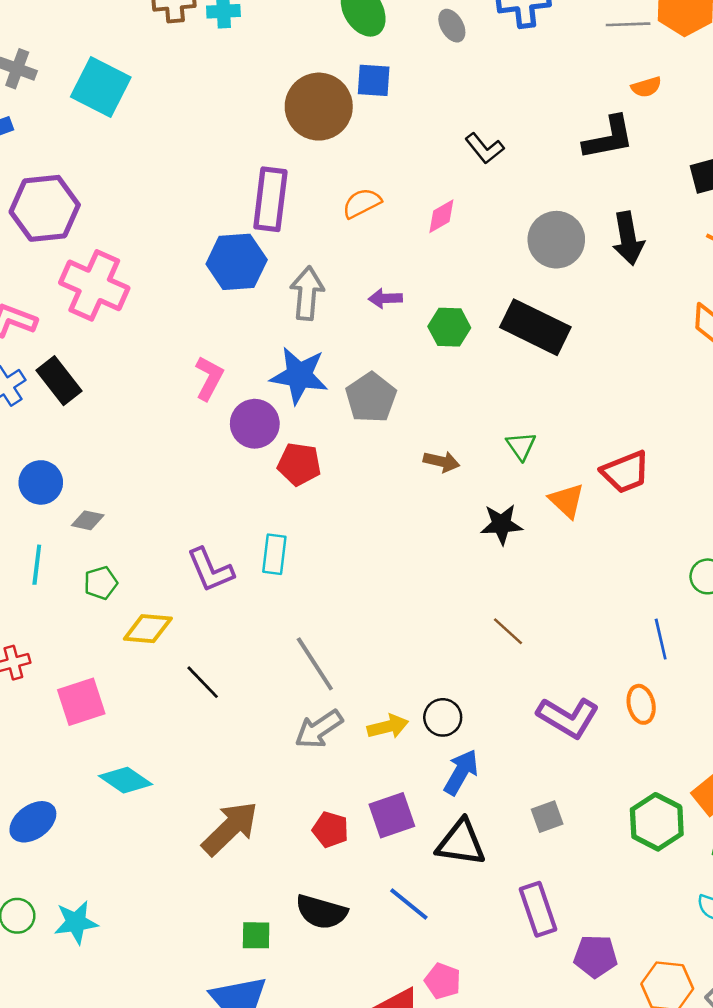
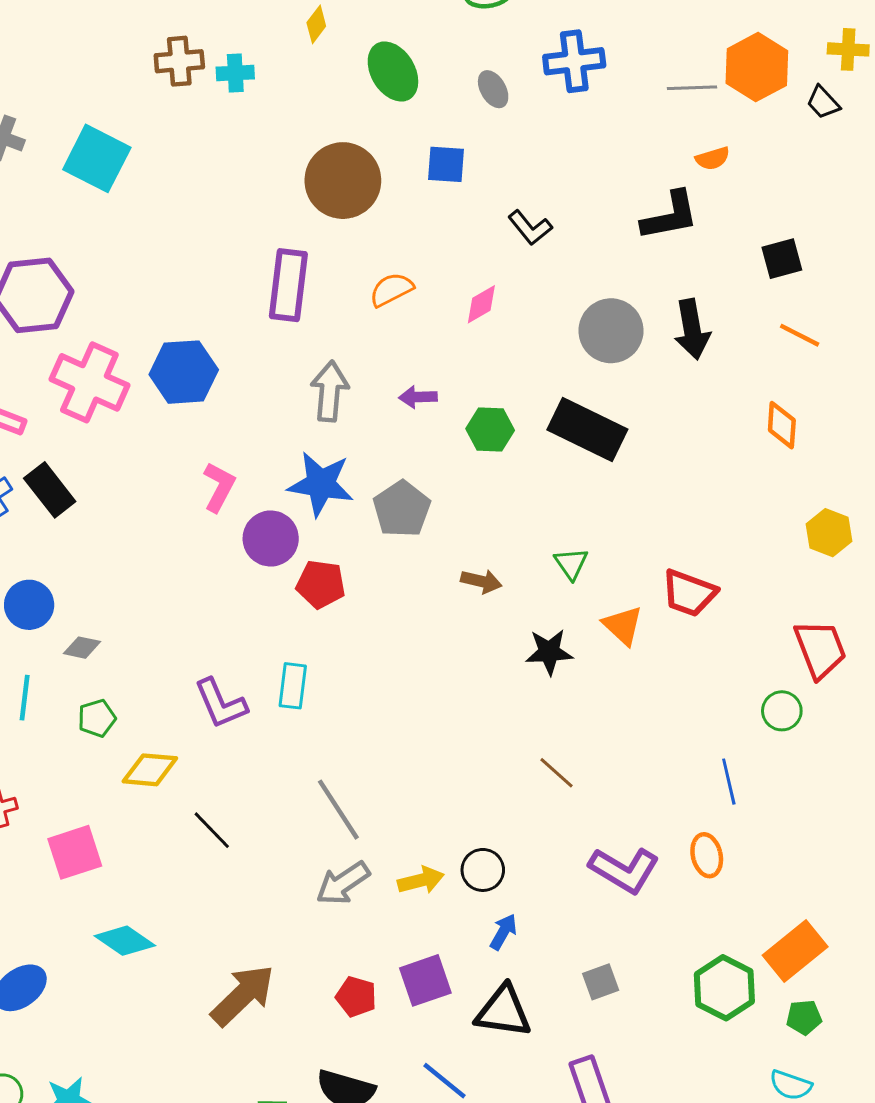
blue square: (374, 80) -> (446, 164), moved
blue hexagon: (237, 262) -> (184, 372), moved
red trapezoid: (625, 472) -> (689, 593), turned 42
blue arrow: (461, 772) -> (503, 932), size x0.7

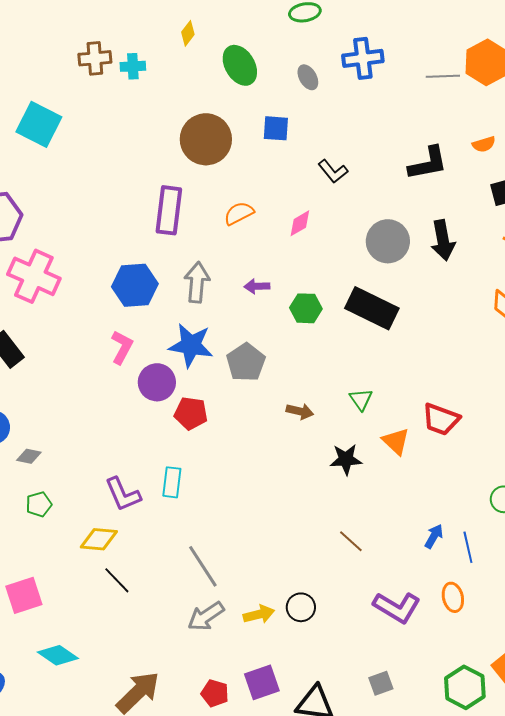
orange semicircle: (713, 158) -> (484, 144), moved
blue hexagon: (184, 372) -> (135, 285), moved
yellow diamond: (150, 770) -> (99, 539), moved
blue arrow: (503, 932) -> (434, 536), moved

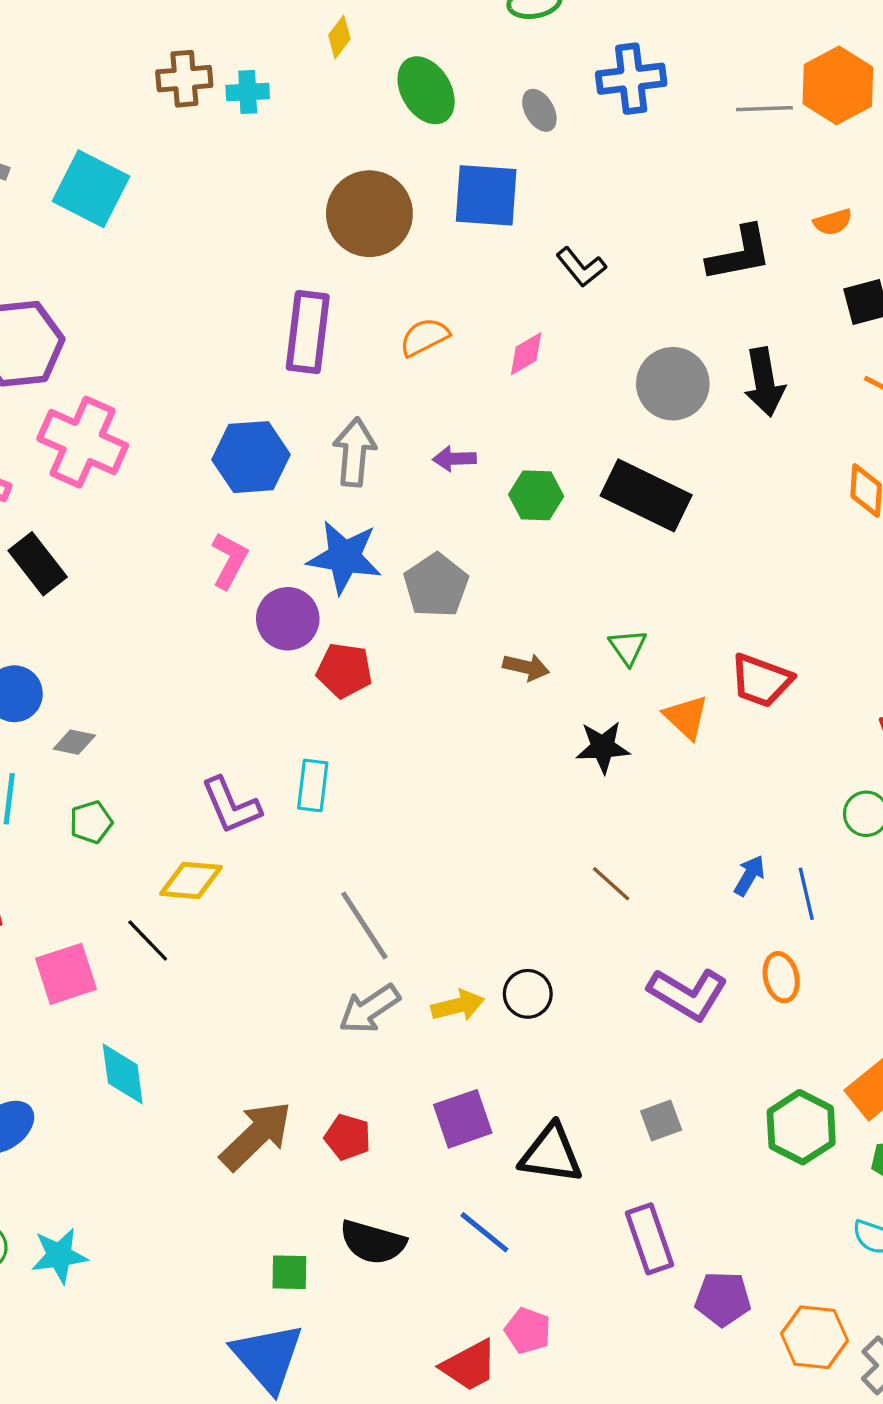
blue square: (276, 128) -> (486, 195), size x1.5
black line: (117, 580) -> (148, 940), moved
cyan diamond: (58, 655) -> (123, 1074), turned 48
red pentagon: (215, 693) -> (348, 1137), moved

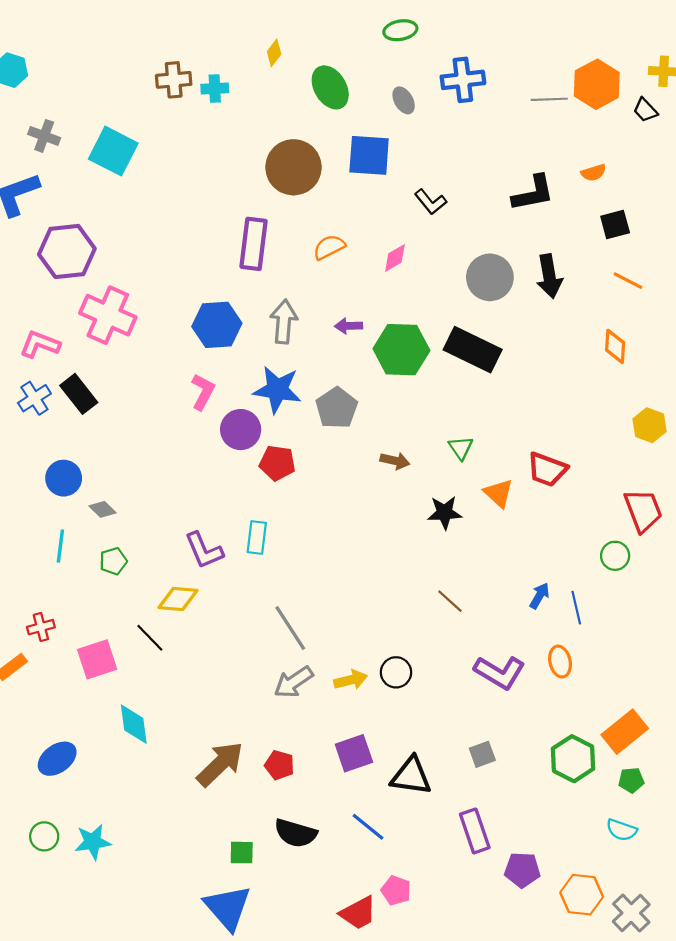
green hexagon: (536, 495) -> (401, 350), size x1.6
gray diamond: (74, 742) -> (102, 509), turned 32

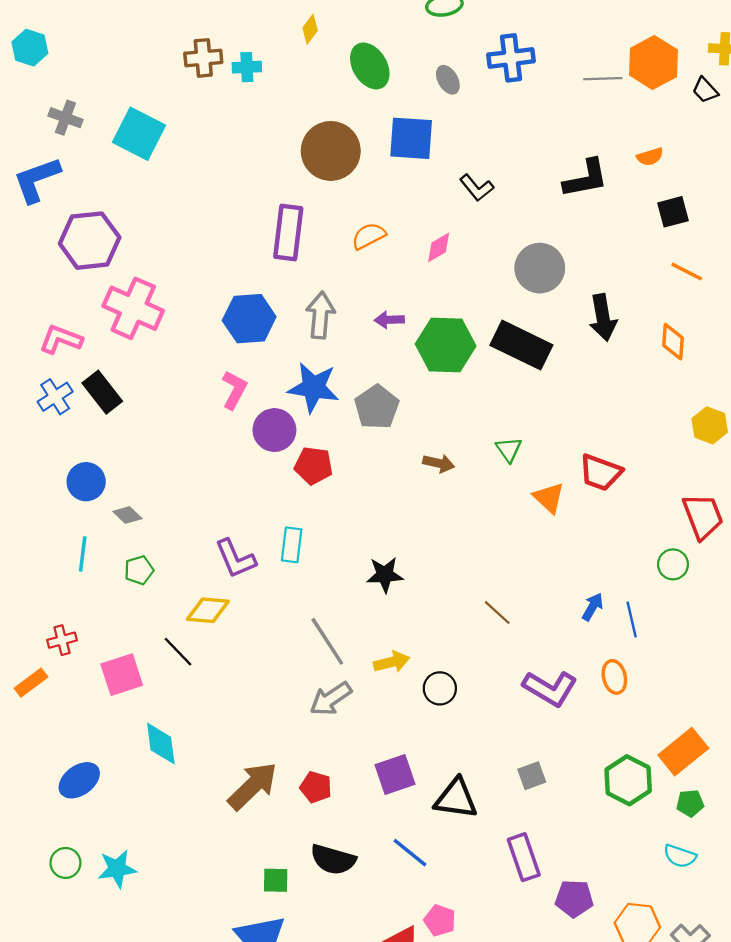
black arrow: (549, 276) -> (603, 317), moved
black star: (445, 513) -> (385, 575), moved
yellow arrow: (351, 680) -> (392, 662), moved

